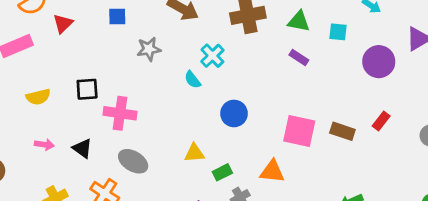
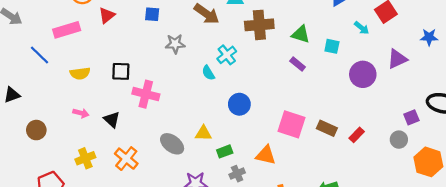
red rectangle: (381, 121) -> (357, 135), moved
gray ellipse: (133, 161) -> (172, 144), moved

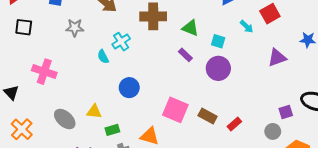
black square: (121, 71) -> (24, 27), moved
purple circle: (363, 74) -> (218, 68), moved

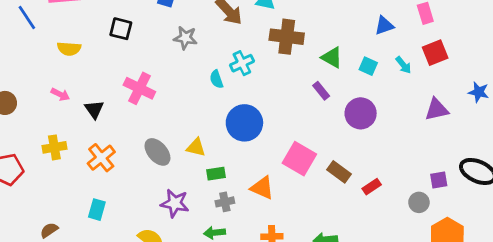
cyan square: (218, 41) -> (368, 66), moved
blue circle: (129, 88) -> (244, 123), size x1.4

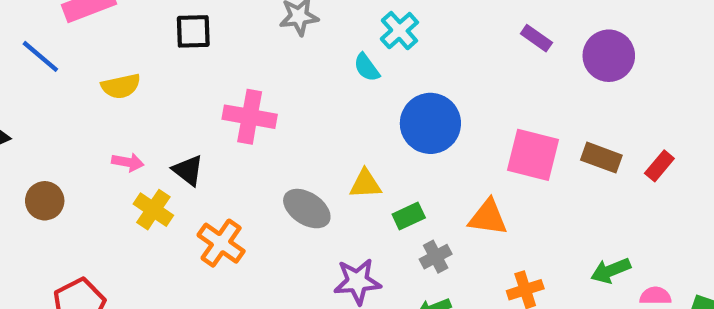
yellow cross: (54, 147) -> (153, 210), moved, turned -30

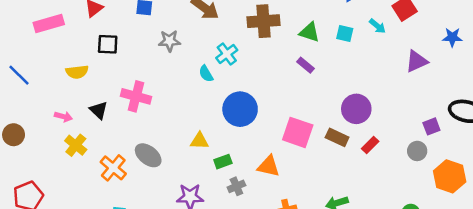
blue line: (40, 56) -> (19, 75), moved
purple circle: (609, 56) -> (356, 109), moved
yellow semicircle: (121, 86) -> (77, 72), moved
black triangle: (188, 170) -> (99, 110), moved
gray ellipse: (307, 209) -> (148, 155), moved

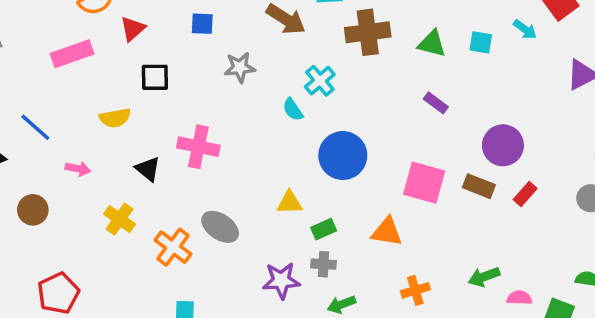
purple rectangle: (305, 65) -> (436, 103), moved
pink arrow: (63, 117) -> (78, 169), moved
gray cross: (236, 186) -> (323, 264), moved, turned 30

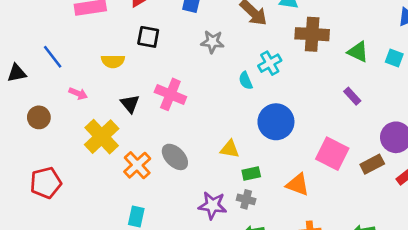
brown rectangle: (479, 186) -> (372, 164), turned -60
yellow cross: (120, 219) -> (102, 137), size x1.5

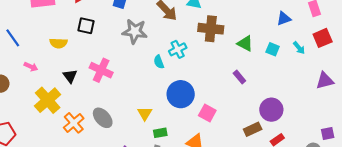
gray star: (212, 42) -> (135, 31), size x1.4
yellow triangle: (230, 149) -> (145, 113), turned 49
pink square: (332, 154) -> (207, 113), moved, size x0.7

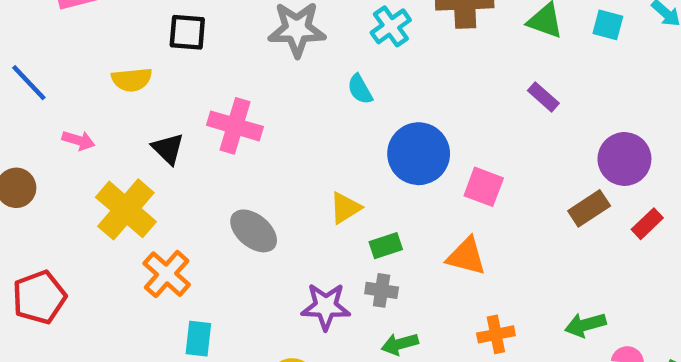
cyan cross: (178, 49) -> (391, 26), moved
yellow triangle: (145, 113) -> (345, 208), turned 35
orange cross: (74, 123) -> (167, 274), moved

